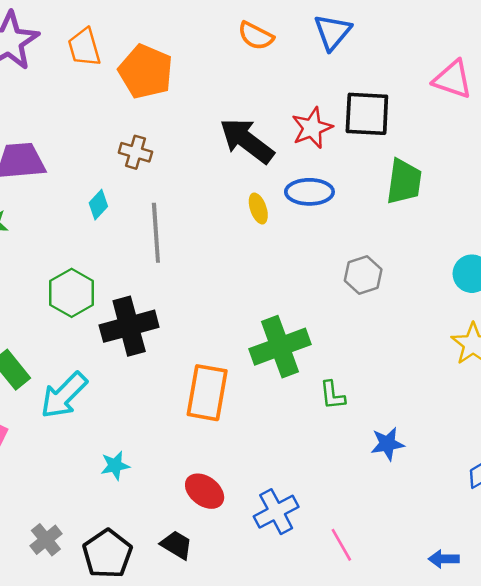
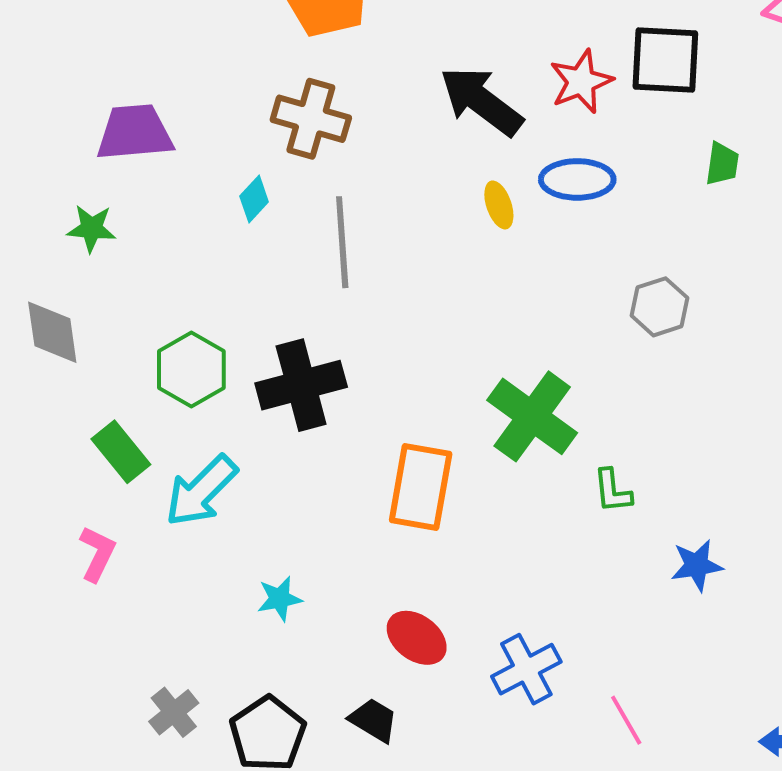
brown cross: (135, 152) -> (311, 119), size x1.5
green trapezoid: (404, 182) -> (722, 164), size x0.6
green hexagon: (72, 293) -> (191, 369), moved
green cross: (280, 347) -> (532, 416), turned -34

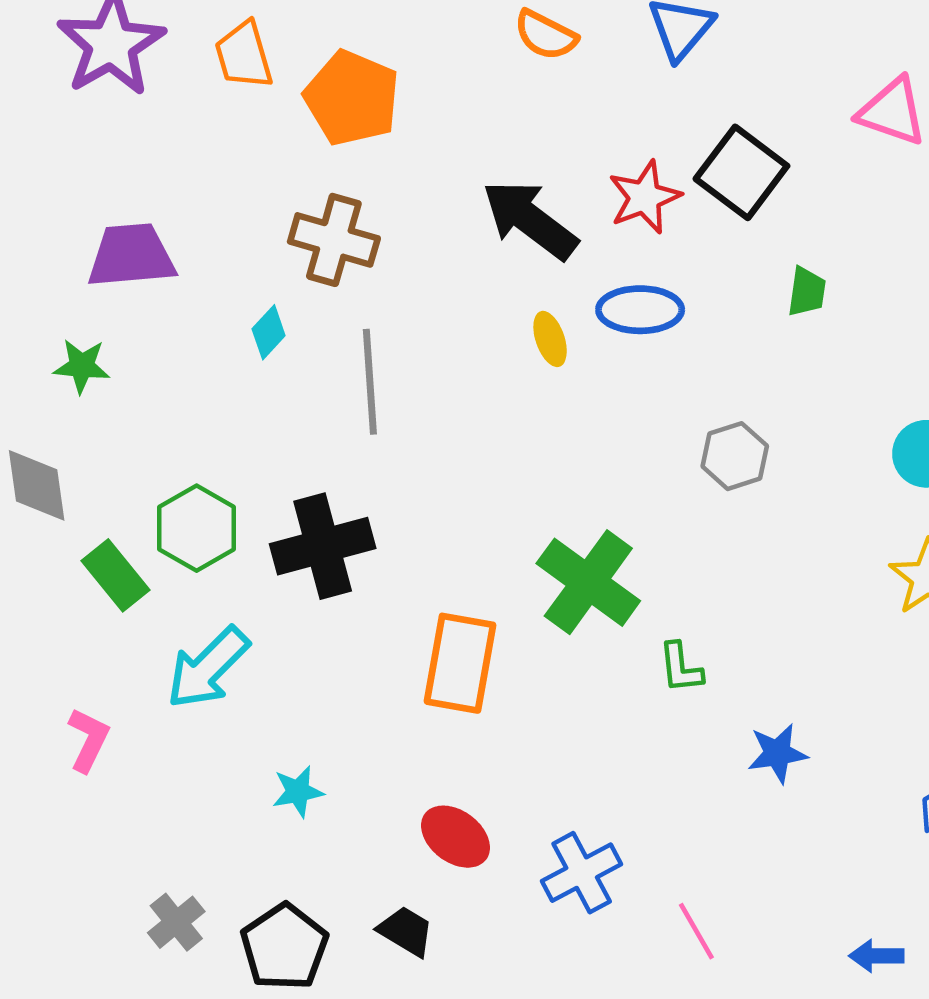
black square: (665, 60) -> (741, 172), turned 34
green rectangle: (121, 452) -> (115, 575), moved

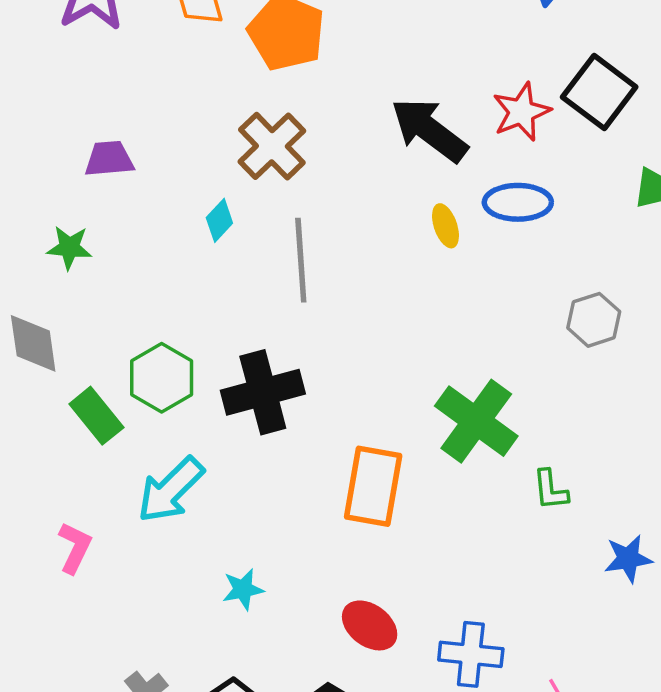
brown cross: (334, 240) -> (272, 146), turned 30
purple trapezoid: (131, 256) -> (109, 159), size x0.7
blue cross: (582, 873) -> (471, 654), turned 34

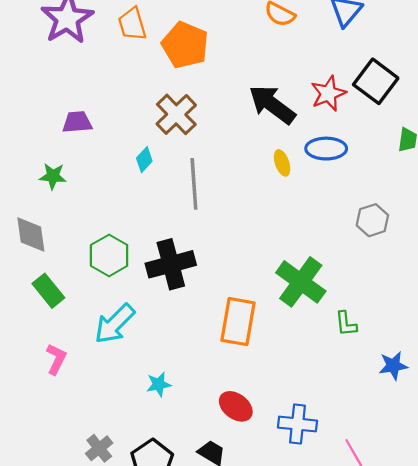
green rectangle: (96, 416) -> (48, 291), moved

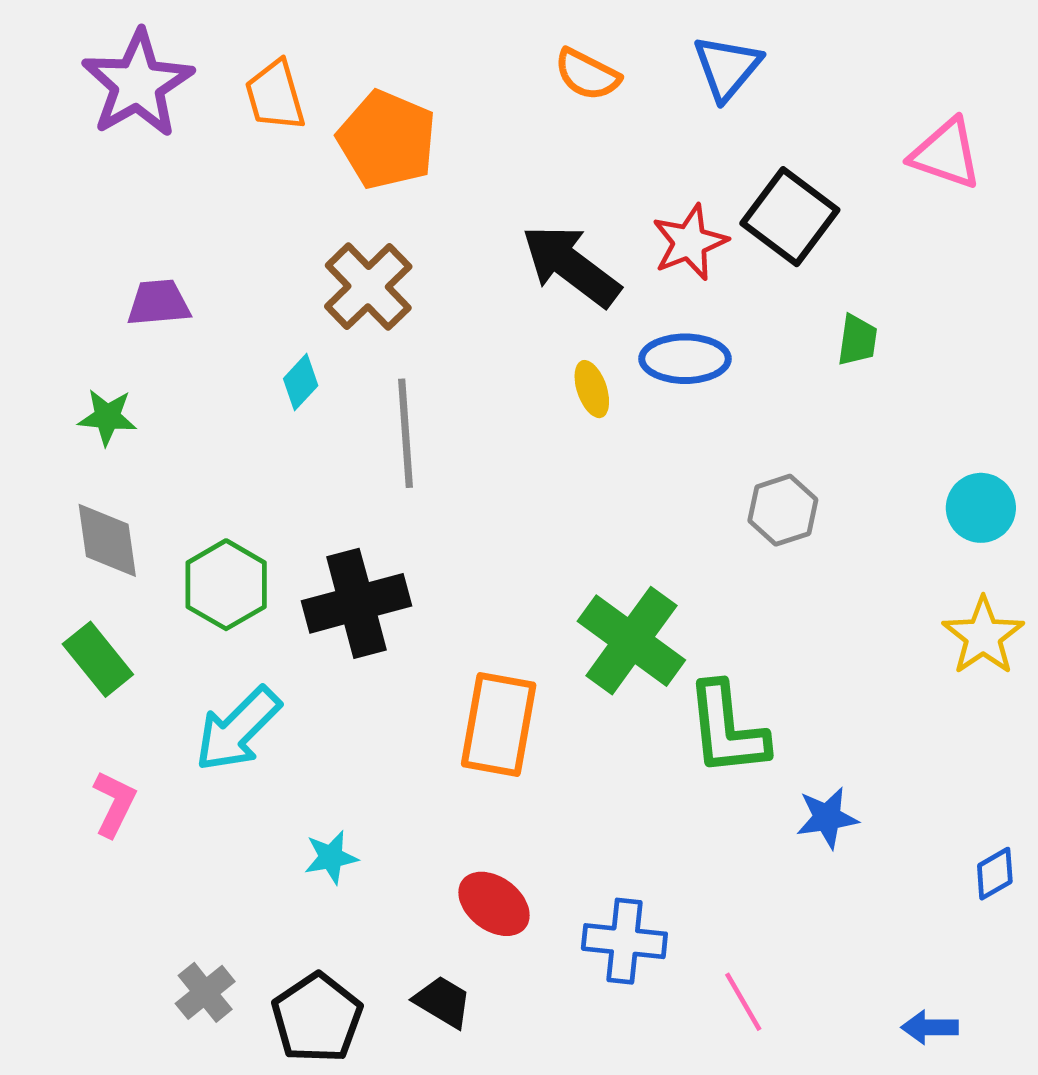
gray diamond: (31, 235) -> (107, 540), moved
green L-shape: (346, 324) -> (727, 729), size x1.8

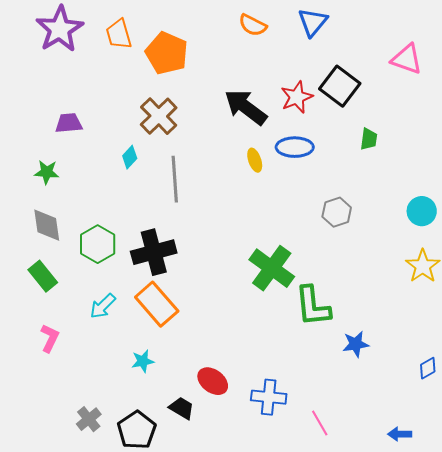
orange rectangle: (499, 724) -> (157, 304), moved, turned -51
cyan arrow: (238, 729) -> (103, 306), size x0.7
black trapezoid: (443, 1002) -> (182, 408), moved

